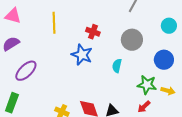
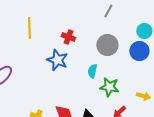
blue circle: (164, 60) -> (139, 51), moved
green star: (147, 85) -> (109, 87), moved

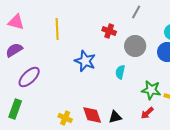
red cross: (68, 37) -> (109, 31), moved
green star: (109, 87) -> (151, 90), moved

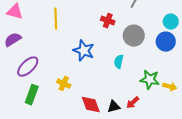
green rectangle: (15, 109) -> (32, 95), moved
red arrow: (147, 113) -> (133, 103), moved
yellow cross: (65, 118) -> (64, 84), moved

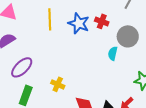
blue star: (84, 51) -> (79, 23), moved
cyan semicircle: (119, 62) -> (113, 53), moved

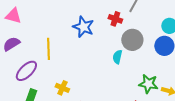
yellow line: (50, 19) -> (48, 49), moved
red cross: (102, 21) -> (115, 19), moved

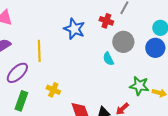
cyan semicircle: (117, 57) -> (108, 59), turned -40

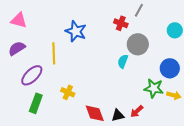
blue star: (74, 29) -> (76, 31), moved
blue circle: (155, 48) -> (170, 68), moved
cyan semicircle: (108, 59) -> (123, 61), turned 48

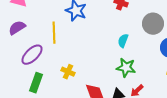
gray circle: (138, 44) -> (153, 24), moved
green star: (154, 88) -> (126, 68), moved

